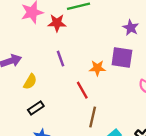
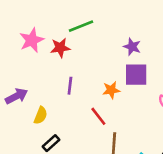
purple star: (131, 28) -> (132, 47), moved
purple line: (61, 59) -> (70, 86), turned 35

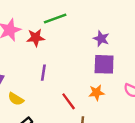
orange star: (111, 90) -> (96, 93), moved
yellow semicircle: (41, 115) -> (16, 99), turned 98

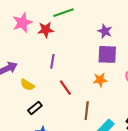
red line: (69, 101) -> (65, 88), moved

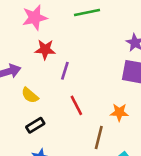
red star: (46, 30) -> (45, 50), moved
orange star: (100, 80) -> (119, 112), moved

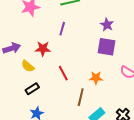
red star: (45, 50) -> (43, 49), moved
purple line: (65, 71) -> (62, 29), moved

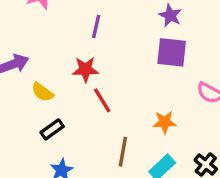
red star: (43, 49) -> (85, 69), moved
orange star: (96, 78) -> (165, 122), moved
brown line: (81, 97) -> (123, 152), moved

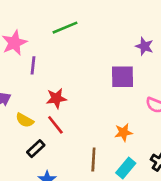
purple star: (170, 15) -> (144, 46), moved
purple line: (96, 26) -> (33, 65), moved
red line: (102, 100) -> (55, 125), moved

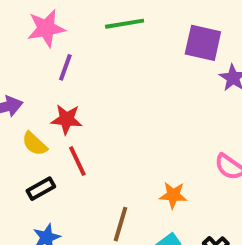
purple square: (122, 77) -> (203, 43), moved
red star: (56, 98) -> (67, 119), moved

